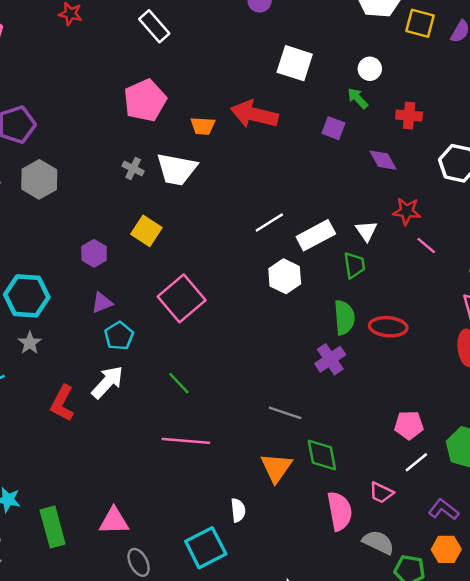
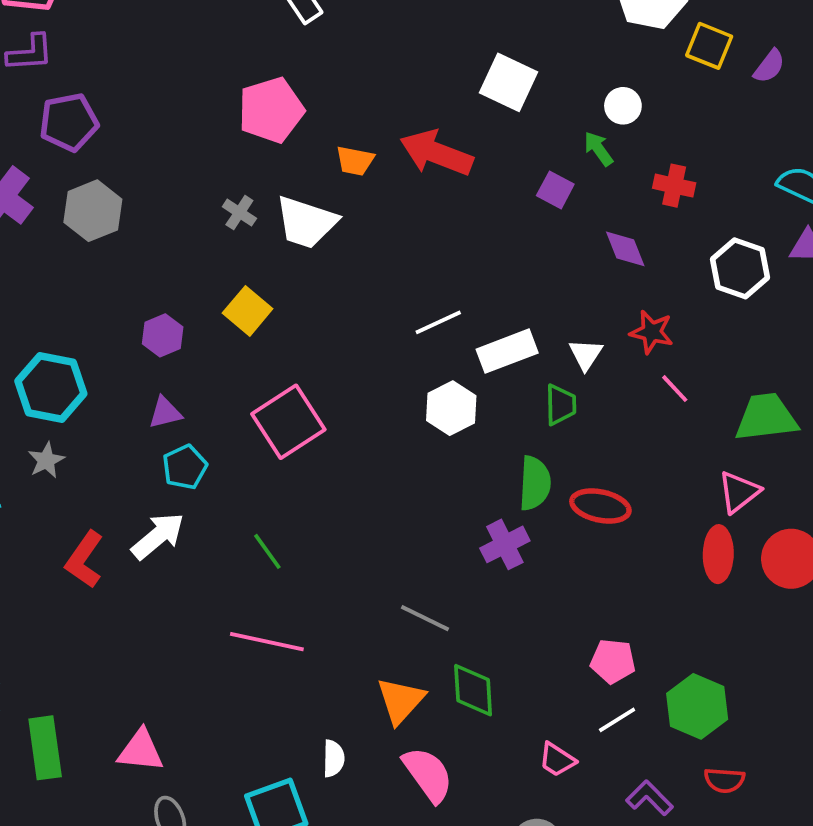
pink semicircle: (340, 511) -> (428, 774), moved, turned -33

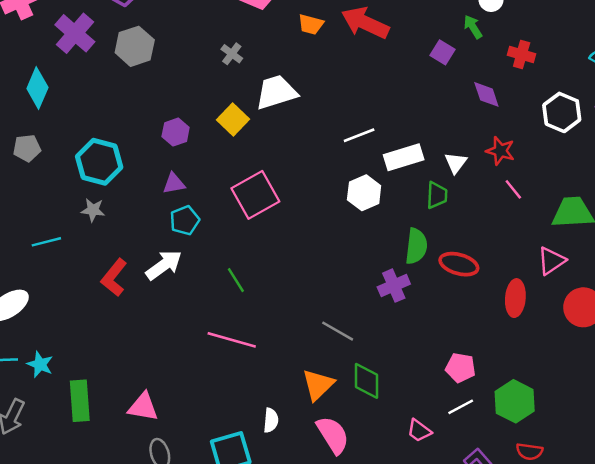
white trapezoid: (306, 222) -> (276, 92), moved, turned 141
gray star: (46, 460) -> (93, 210), turned 30
red ellipse: (718, 554) -> (515, 298), moved

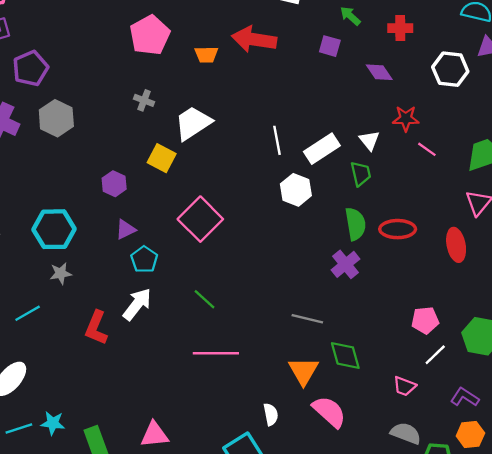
white line: (359, 135) -> (277, 140), turned -64

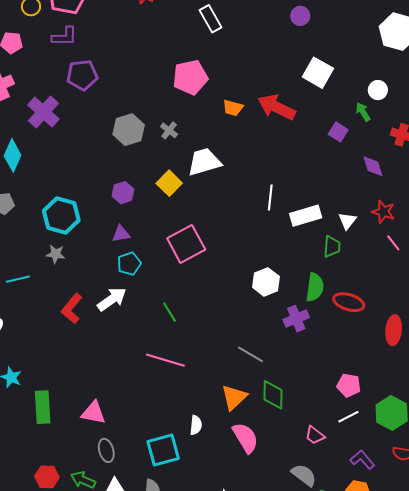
gray hexagon: (56, 118) -> (129, 130), moved
white hexagon: (296, 190) -> (266, 282), moved

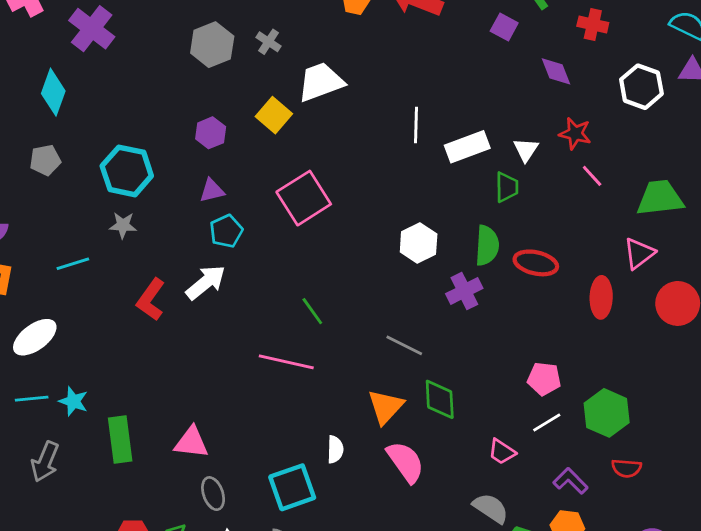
green line: (169, 312) -> (312, 311), moved

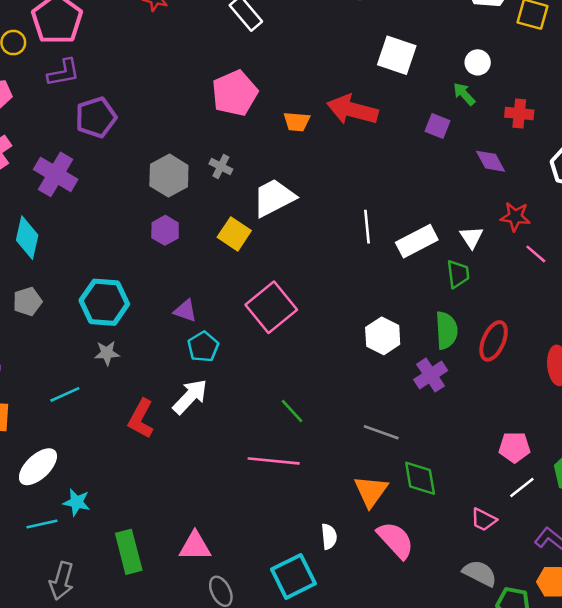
purple hexagon: (211, 133) -> (165, 230), moved
purple triangle: (212, 190) -> (185, 311), turned 40
red ellipse: (536, 263) -> (494, 341), turned -72
cyan star: (73, 401) -> (77, 502), moved

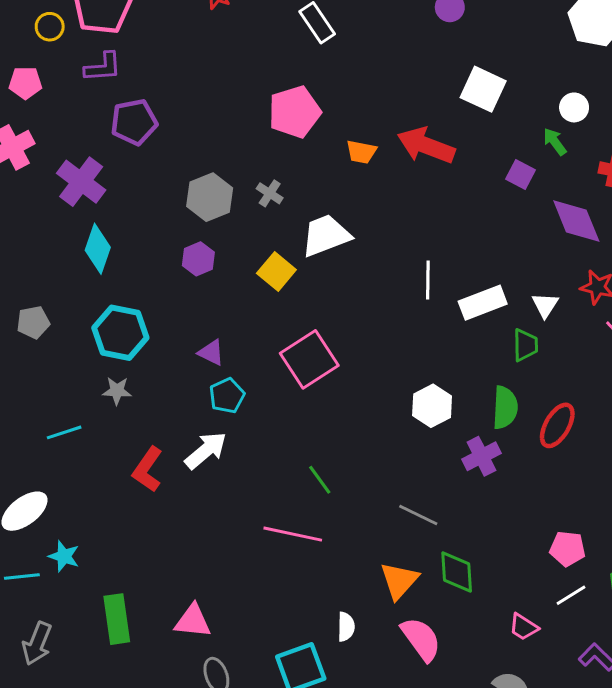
purple diamond: (490, 161) -> (576, 221), size x1.5
cyan diamond: (27, 238) -> (98, 249), moved

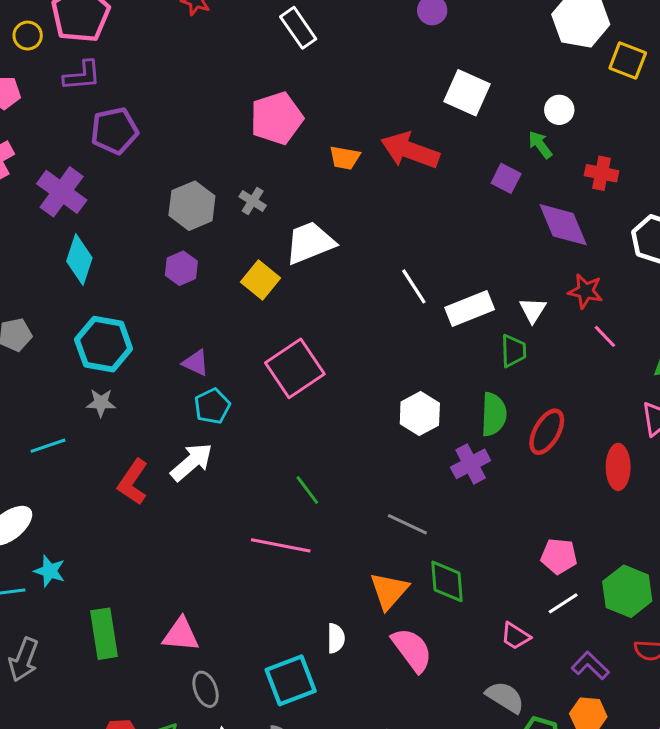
white line: (428, 280) -> (414, 286), turned -33

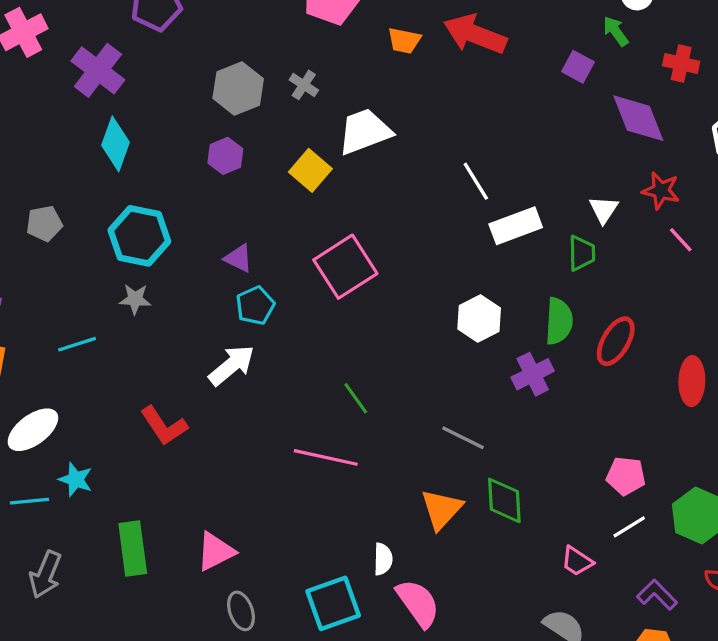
white rectangle: (470, 309) -> (516, 226), moved
red L-shape: (133, 482) -> (164, 426), moved, turned -69
pink triangle: (181, 635) -> (216, 551), turned -33
pink semicircle: (412, 650) -> (418, 603), moved

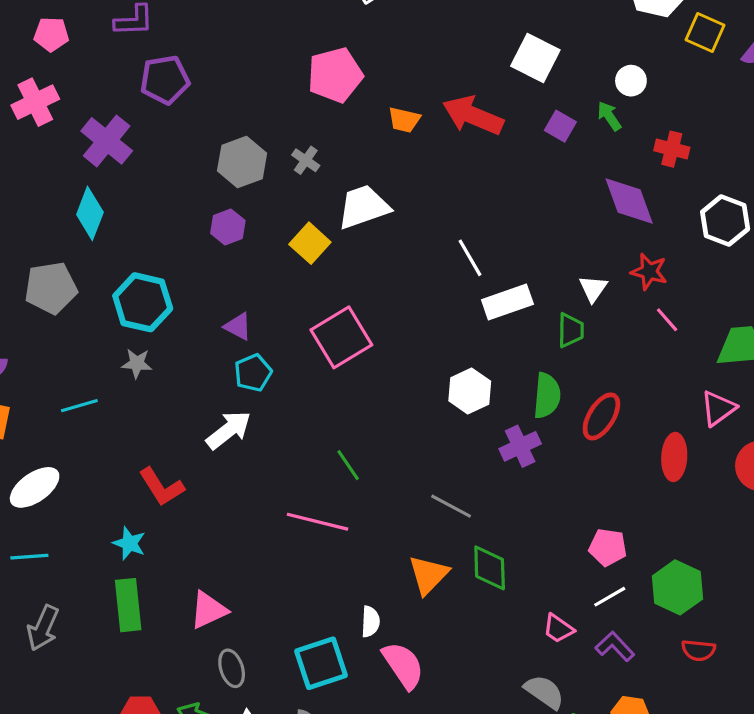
purple square: (578, 67) -> (560, 126), moved
cyan diamond: (115, 144) -> (90, 213), moved
gray pentagon: (44, 224) -> (51, 288), size x1.5
cyan star: (76, 479) -> (129, 543), moved
purple L-shape: (657, 595) -> (615, 646), moved

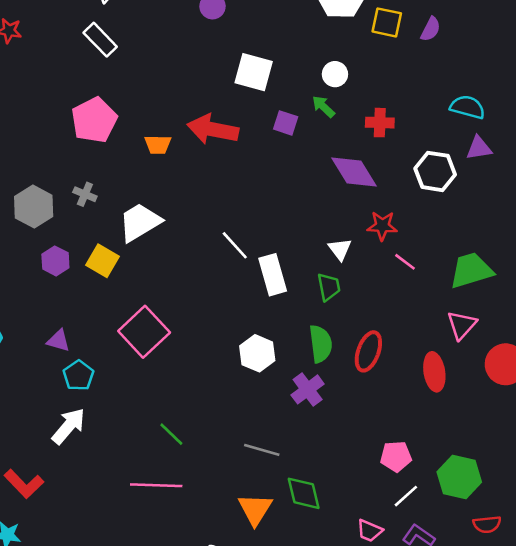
purple hexagon: (228, 227) -> (55, 261), moved
white rectangle: (507, 302) -> (273, 275), turned -75

